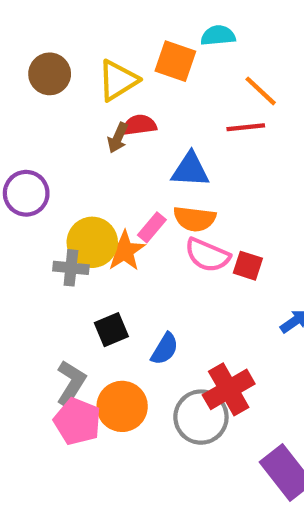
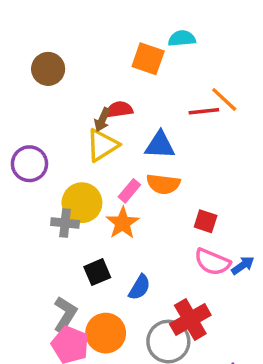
yellow triangle: (118, 80) -> (102, 145), moved
orange line: (261, 91) -> (224, 99), moved
orange star: (124, 251) -> (123, 223), moved
pink semicircle: (207, 255) -> (212, 262), moved

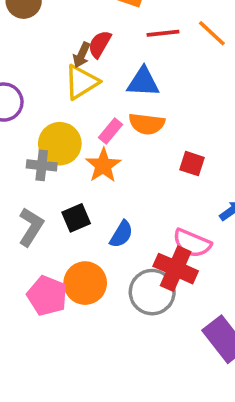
red semicircle: (119, 110) -> (100, 44), turned -52
red line: (204, 111) -> (163, 33), moved
pink semicircle: (212, 262) -> (192, 243), moved
gray L-shape: (65, 314) -> (31, 227), moved
red cross: (190, 320) -> (176, 269), turned -36

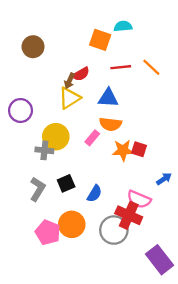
red semicircle: (100, 44) -> (81, 74), turned -150
pink rectangle: (111, 131) -> (92, 138), moved
orange star: (103, 165) -> (123, 150), moved, turned 30

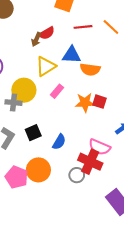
yellow triangle: (69, 98) -> (46, 66), moved
orange semicircle: (110, 124) -> (90, 69), moved
gray circle: (114, 230) -> (77, 175), size x0.6

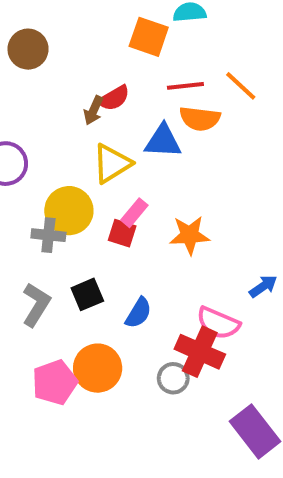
orange semicircle: (90, 69) -> (200, 119), moved
red square: (100, 102) -> (122, 233), moved
pink pentagon: (17, 177) -> (55, 382), turned 30

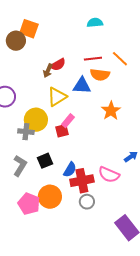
orange square: (149, 37) -> (29, 29), moved
red square: (122, 233) -> (62, 131), turned -32
orange star: (190, 235) -> (111, 111), moved, turned -30
red cross: (200, 352) -> (82, 181), moved, turned -35
pink pentagon: (55, 382) -> (29, 204), turned -30

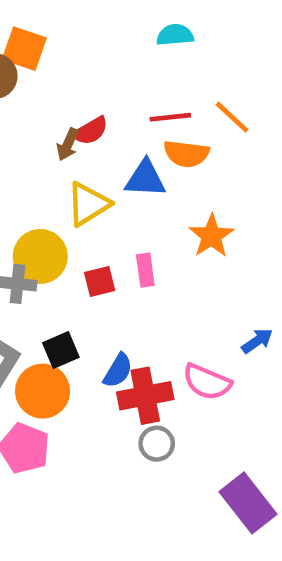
pink rectangle: (68, 121) -> (145, 270), moved, turned -48
orange circle: (50, 197) -> (43, 391), moved

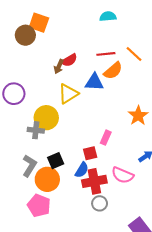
orange semicircle: (186, 154) -> (113, 71), turned -48
orange star: (211, 236) -> (138, 116), moved
pink rectangle: (145, 270) -> (106, 138), moved, turned 32
red square: (100, 282) -> (90, 153), moved

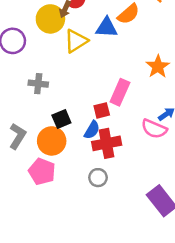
yellow circle: (46, 118) -> (50, 19), moved
pink rectangle: (106, 138) -> (120, 92), size x1.5
gray L-shape: (30, 166) -> (17, 136), moved
pink semicircle: (123, 175) -> (154, 129), moved
gray circle: (100, 203) -> (98, 178), moved

